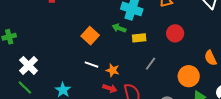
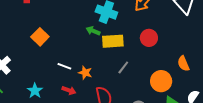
orange square: (90, 36) -> (40, 37), moved
yellow rectangle: (139, 38) -> (113, 41), size x1.5
red arrow: (110, 88) -> (69, 90), moved

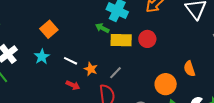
red circle: (149, 38) -> (147, 39), moved
gray line: (123, 67) -> (116, 73), moved
cyan star: (35, 91) -> (42, 57), moved

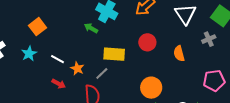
red circle: (147, 39) -> (147, 42), moved
yellow rectangle: (121, 40) -> (114, 54), moved
orange semicircle: (189, 69) -> (179, 54), moved

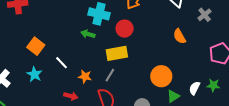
red circle: (147, 42) -> (125, 29), moved
white line: (58, 59) -> (62, 63), moved, turned 32

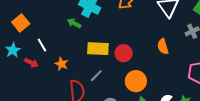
red circle: (125, 29) -> (124, 53), moved
gray line: (110, 75) -> (96, 76), moved
red arrow: (71, 96) -> (31, 63), moved

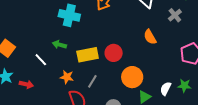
green arrow: (74, 23) -> (59, 45), moved
white line: (42, 45) -> (41, 60), moved
orange star: (62, 64) -> (67, 77), moved

